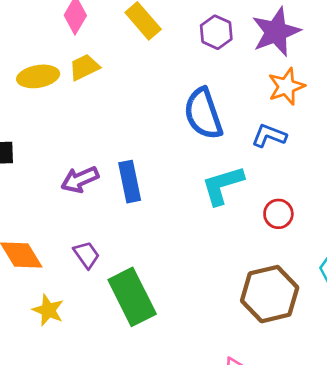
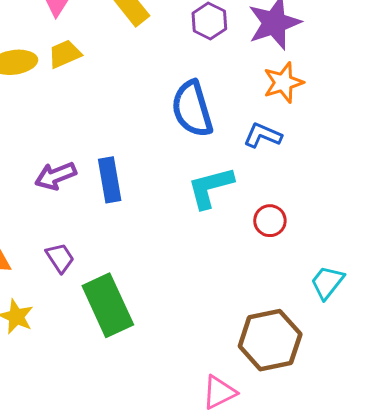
brown hexagon: (270, 294) -> (270, 340), moved

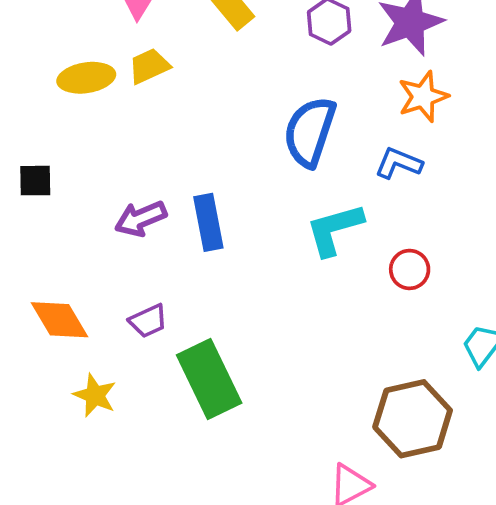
blue semicircle: (192, 109) -> (310, 132), turned 36
purple trapezoid: (60, 258) -> (148, 321), turned 100

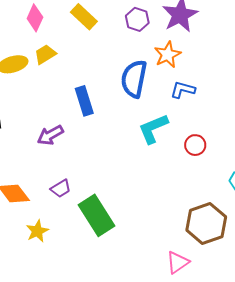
orange star: (423, 97) -> (168, 55), moved
blue rectangle: (208, 222) -> (84, 101), moved
yellow star: (95, 395) -> (37, 231), turned 30

